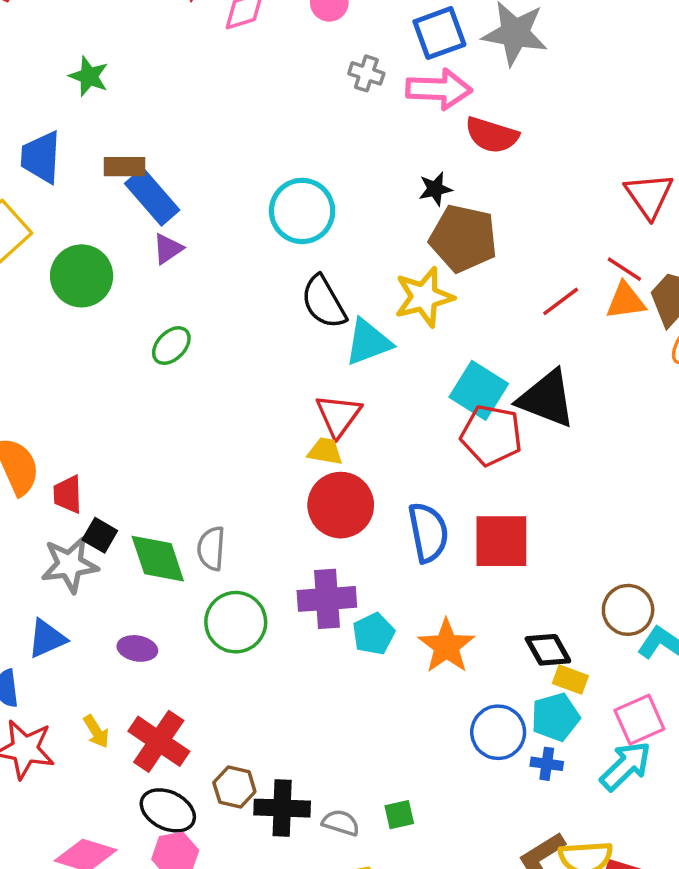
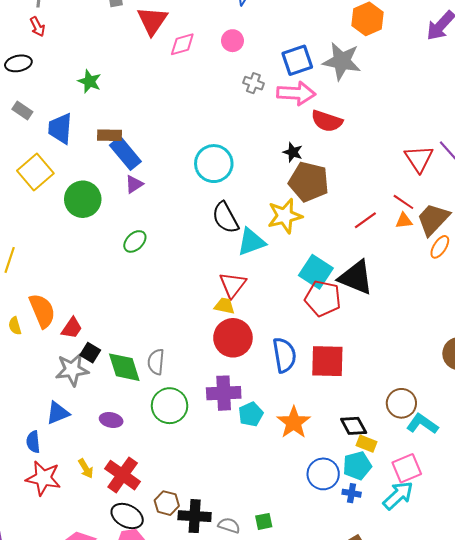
black star: (435, 189) -> (293, 152), turned 30
orange triangle: (626, 301) -> (404, 221), size x0.7
red trapezoid: (68, 494) -> (72, 328), turned -145

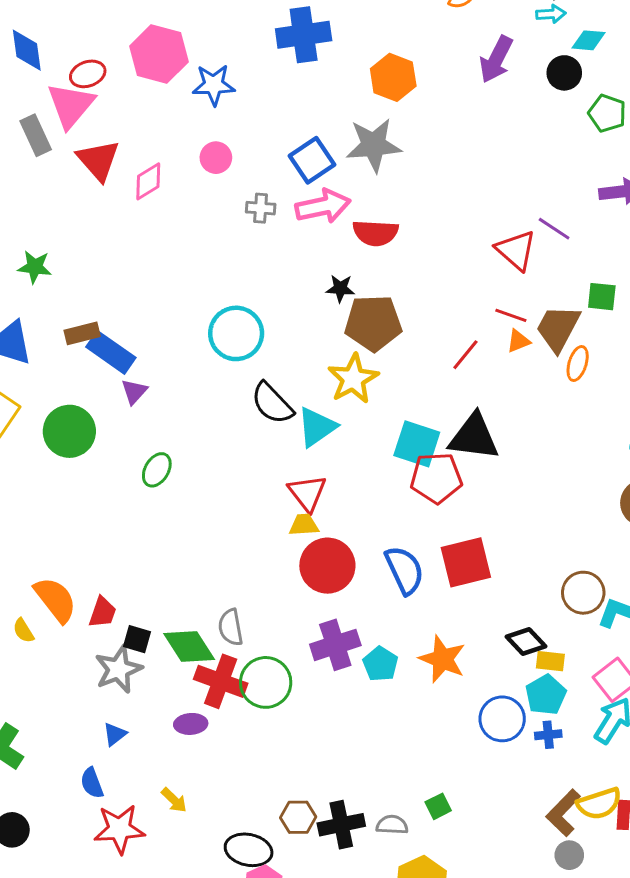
blue triangle: (58, 413) -> (115, 734), size x0.7
red cross: (123, 475) -> (221, 681), moved

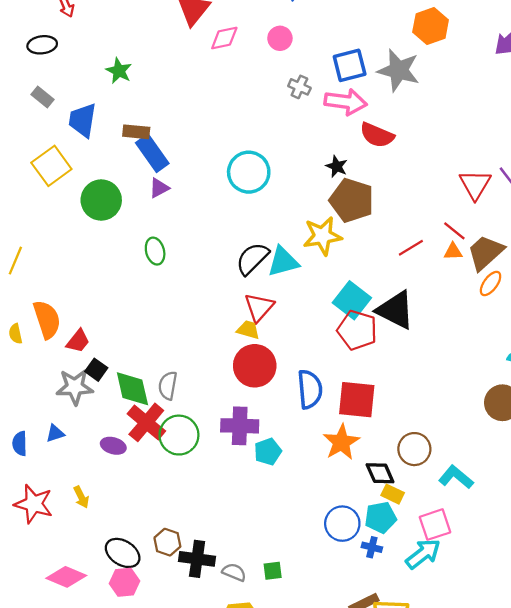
black semicircle: (272, 403) -> (252, 259), moved, turned 69
green ellipse: (157, 470) -> (155, 251), turned -65
brown circle: (583, 593) -> (414, 449), moved
orange star: (442, 659) -> (341, 442), moved
blue semicircle: (92, 783) -> (20, 444), moved

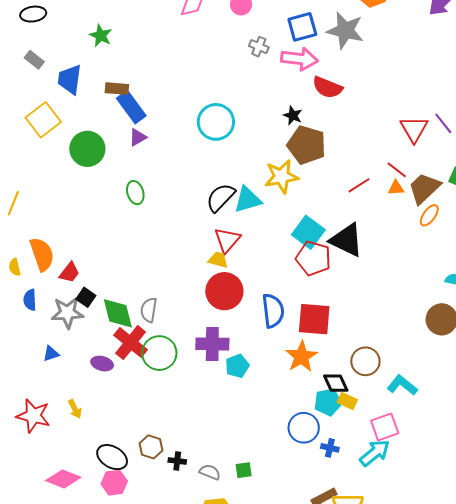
blue semicircle: (20, 444) -> (30, 300), moved
cyan pentagon: (381, 517) -> (328, 402), moved
black cross: (197, 559) -> (177, 461), size x0.6

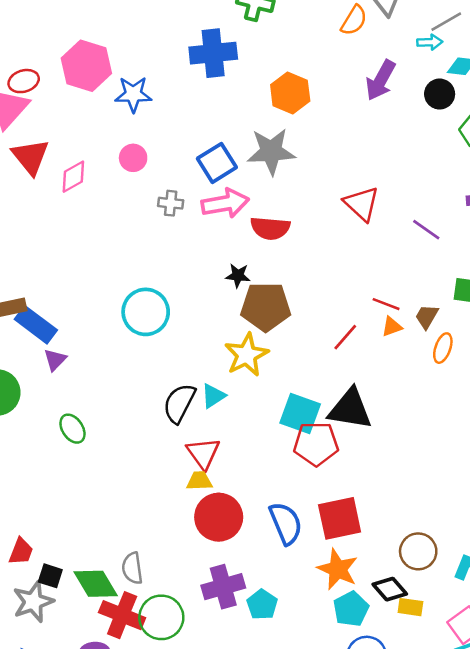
red triangle: (414, 129) -> (362, 204), moved
brown trapezoid: (424, 188) -> (427, 317), size x0.6
cyan triangle: (248, 200) -> (213, 396), size x0.7
cyan pentagon: (328, 402) -> (351, 609), moved

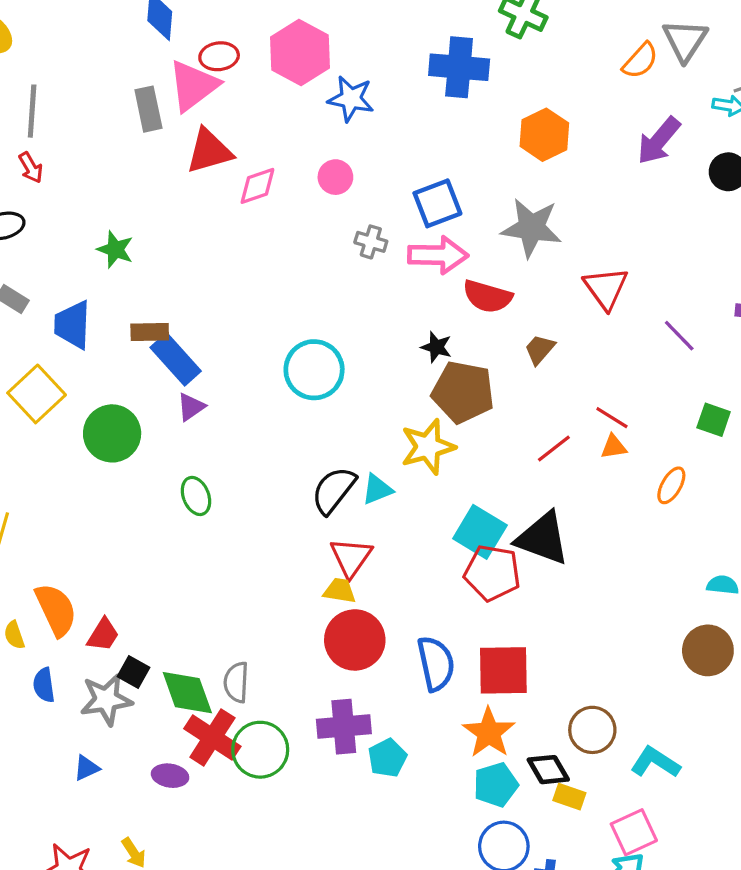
gray star: (271, 151) -> (531, 228), moved
red triangle: (30, 157) -> (209, 151), turned 42
brown trapezoid: (427, 317) -> (540, 349), moved

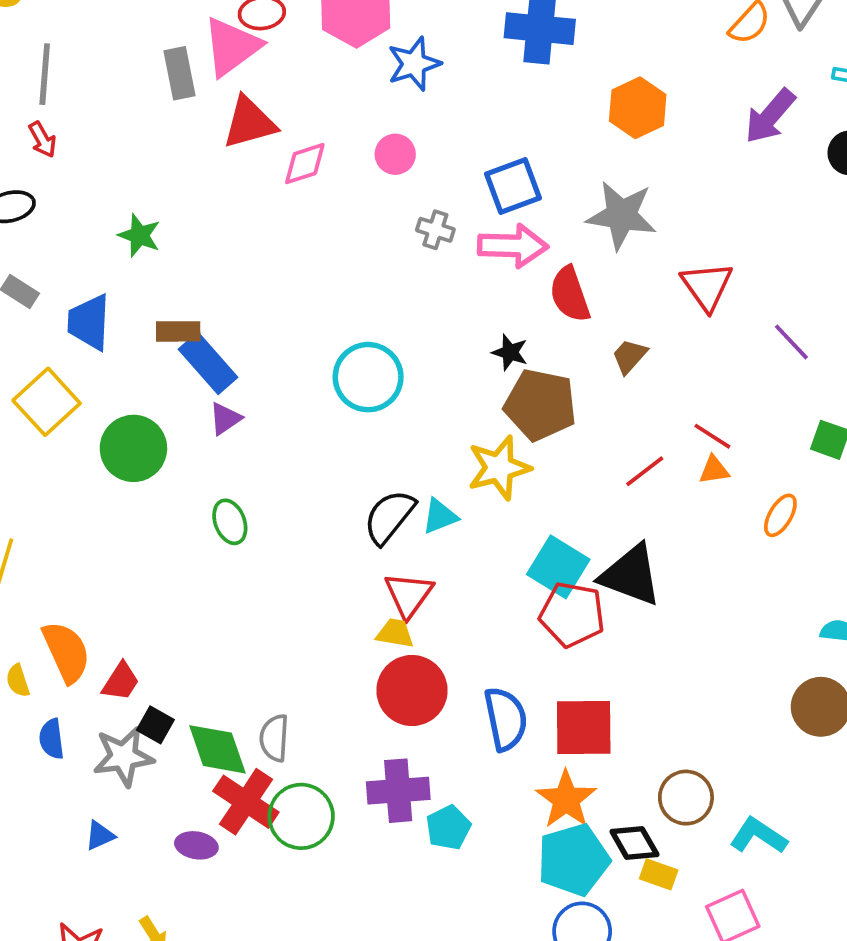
blue star: (351, 99) -> (414, 64), turned -30
red semicircle: (487, 296) -> (570, 294), turned 54
cyan pentagon: (496, 785) -> (574, 860), size x1.4

